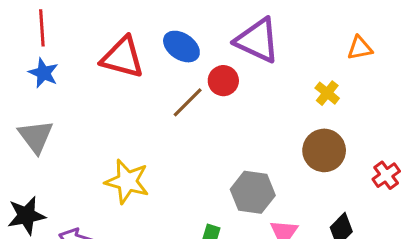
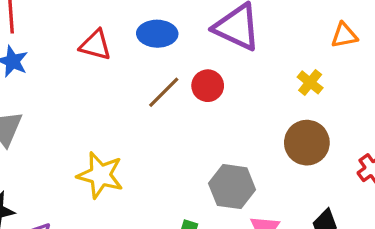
blue ellipse: (181, 47) -> (157, 34), turned -33
red triangle: (123, 57) -> (95, 45), size x0.7
red circle: (223, 81) -> (208, 86), moved

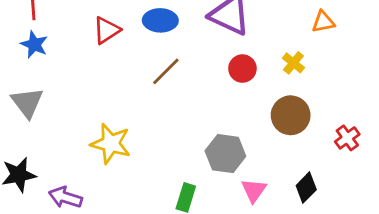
red triangle: (95, 45) -> (106, 30), turned -48
red circle: (208, 86) -> (242, 69), moved

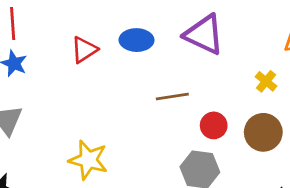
red circle: (242, 69) -> (214, 125), moved
brown line: (166, 71) -> (172, 97), moved, turned 36

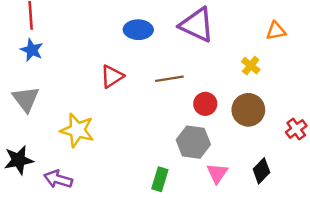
red triangle: (84, 50) -> (112, 76), moved
yellow star: (88, 160) -> (77, 130), moved

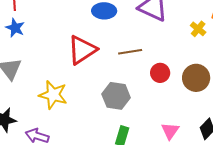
yellow cross: (251, 66) -> (198, 29), moved
red triangle: (112, 76) -> (82, 50), size x1.5
gray hexagon: (193, 142) -> (116, 96), moved

